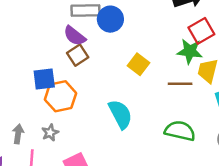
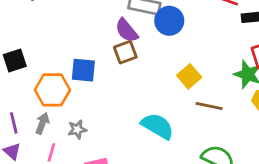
brown line: (180, 84) -> (209, 106), moved
orange hexagon: (61, 96) -> (52, 90), moved
cyan semicircle: (120, 114) -> (158, 126), turned -44

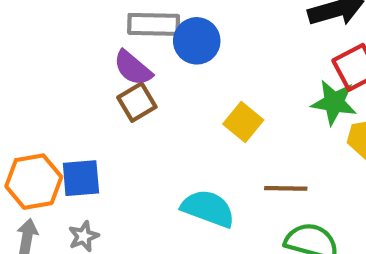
blue square: (83, 70) -> (81, 178), moved
brown line: (209, 106) -> (286, 188), moved

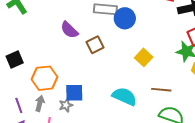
purple semicircle: (133, 68) -> (69, 30), moved
blue square: (81, 178) -> (74, 93), moved

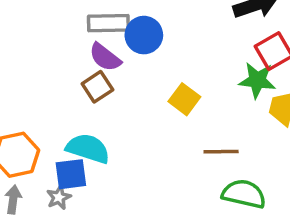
purple semicircle: (69, 30) -> (105, 57), moved
cyan semicircle: (124, 96) -> (88, 148), moved

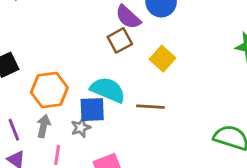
yellow square: (184, 99) -> (163, 59), moved
brown line: (221, 152) -> (150, 107), moved

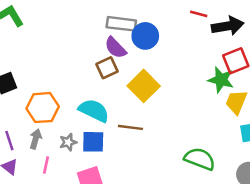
yellow square: (163, 59) -> (144, 86), size x1.4
blue square: (92, 110) -> (93, 142), moved

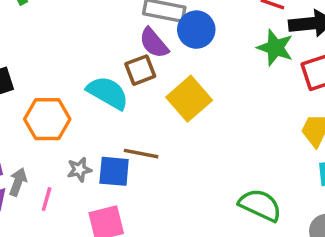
green star: (221, 80) -> (275, 48), moved
cyan semicircle: (94, 111) -> (108, 93), moved
brown line: (130, 127) -> (141, 154), moved
gray arrow: (36, 139) -> (18, 182), moved

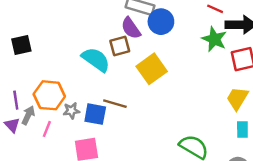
orange hexagon: (47, 119) -> (49, 95), moved

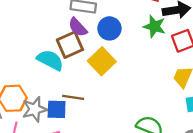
blue circle: (161, 22) -> (109, 28), moved
brown square: (120, 46) -> (70, 45), size x1.4
gray star: (71, 111) -> (35, 109), size x1.6

